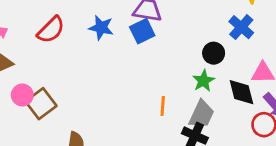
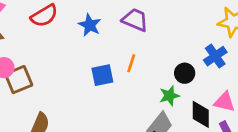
blue square: (142, 31) -> (102, 75), moved
orange line: (163, 106) -> (131, 63), moved

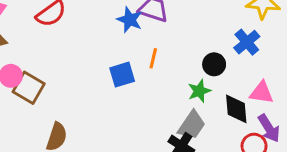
blue star: (90, 25) -> (130, 20), moved
brown square: (19, 80) -> (29, 88), turned -32

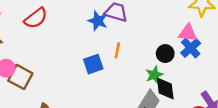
blue cross: (247, 42) -> (191, 48), moved
pink triangle: (262, 93) -> (188, 33), moved
black diamond: (236, 109) -> (165, 88), moved

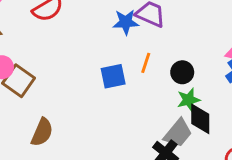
blue star: (98, 21) -> (126, 22), turned -30
black circle: (165, 54) -> (182, 72), moved

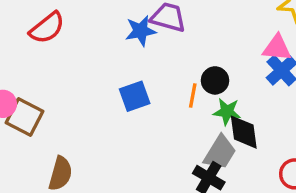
orange line: (146, 63) -> (193, 96), moved
green star: (189, 100) -> (227, 112), turned 30

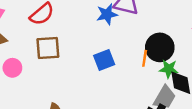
black circle: (215, 80) -> (160, 47), size x1.5
brown square: (24, 117) -> (48, 48), moved, turned -30

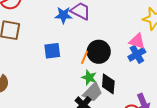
green star: (169, 69) -> (89, 77), moved

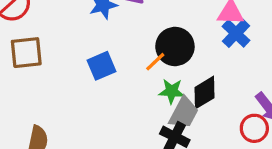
orange line: (85, 57) -> (155, 62), turned 40
black diamond: (108, 84) -> (205, 93), turned 70

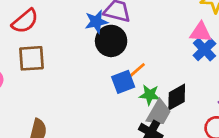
black circle: (175, 46) -> (111, 41), moved
blue square: (102, 66) -> (123, 82), moved

